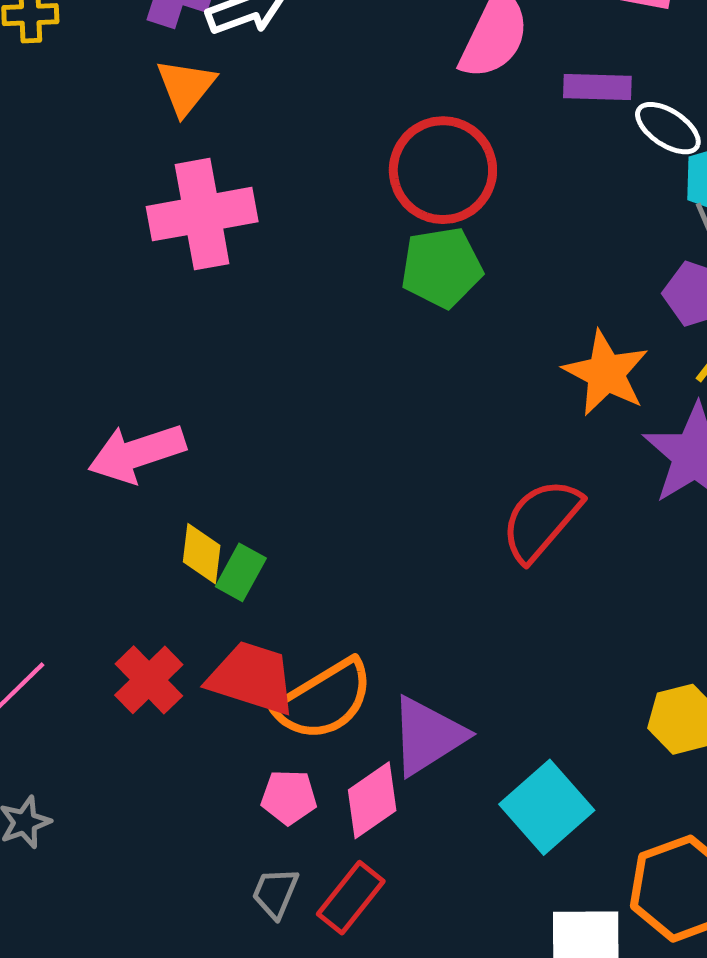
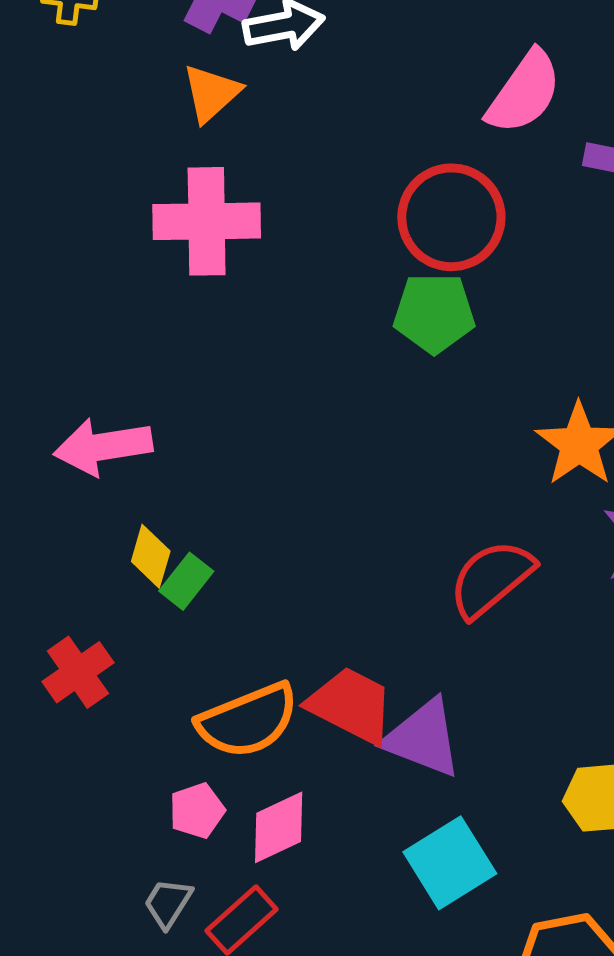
red trapezoid: (252, 678) -> (351, 705), moved
purple triangle: (428, 736) -> (423, 738), moved, turned 44
pink pentagon: (289, 797) -> (197, 811), turned -30

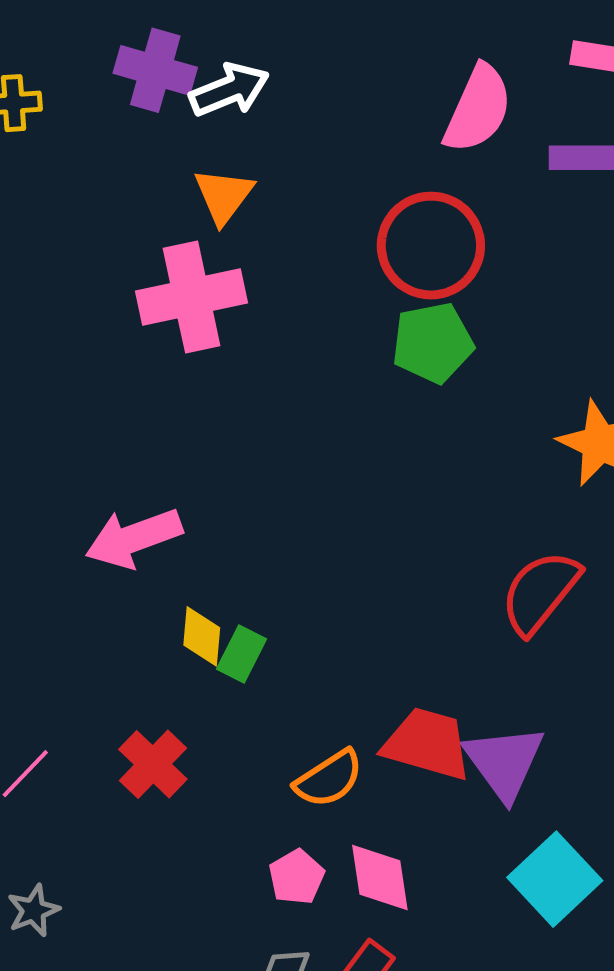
orange triangle: (211, 93) -> (224, 196), moved
orange semicircle: (248, 721) -> (329, 779), size x0.7
purple triangle: (423, 738) -> (504, 762), turned 44
pink diamond: (279, 827) -> (380, 878), turned -62

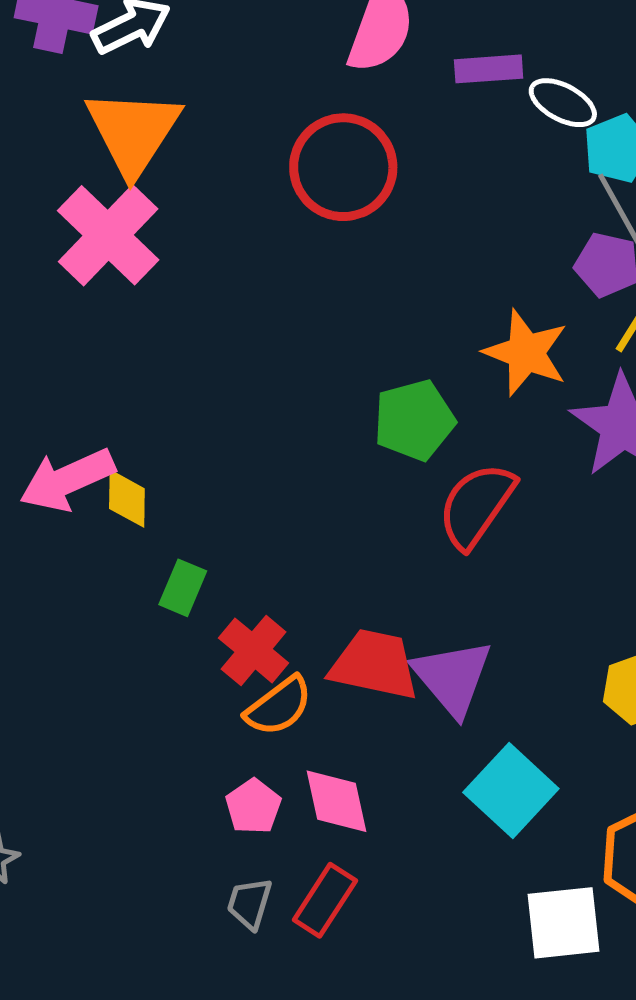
orange triangle: (224, 196) -> (133, 132), size x1.6
pink cross: (192, 297) -> (108, 235), turned -30
green pentagon: (433, 343) -> (414, 420), moved
yellow diamond: (202, 636) -> (127, 499), moved
red cross: (153, 764) -> (254, 650), moved

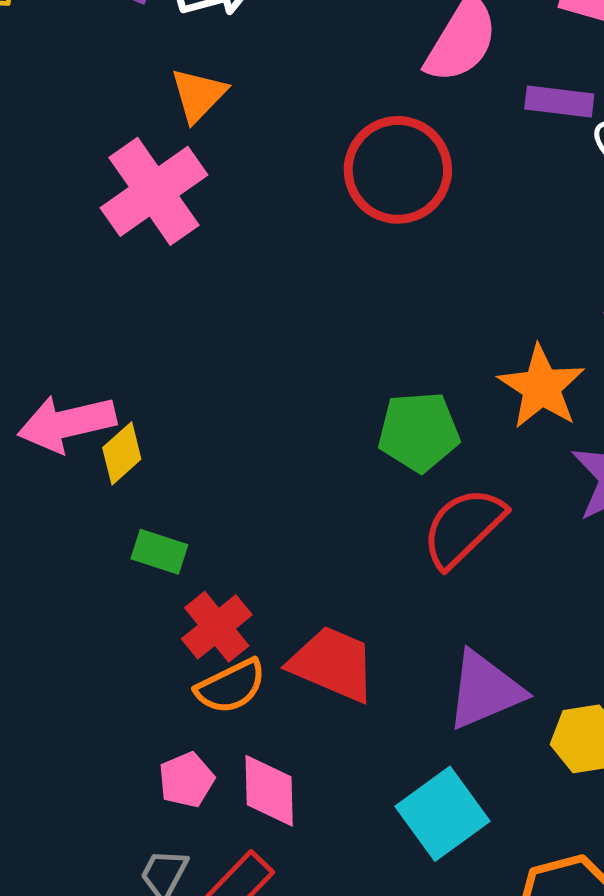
orange triangle: (133, 132) -> (198, 95), size x0.6
yellow diamond: (127, 499) -> (122, 453), turned 36
green rectangle: (183, 588) -> (159, 552), turned 74
purple triangle: (452, 677) -> (485, 690), moved, turned 36

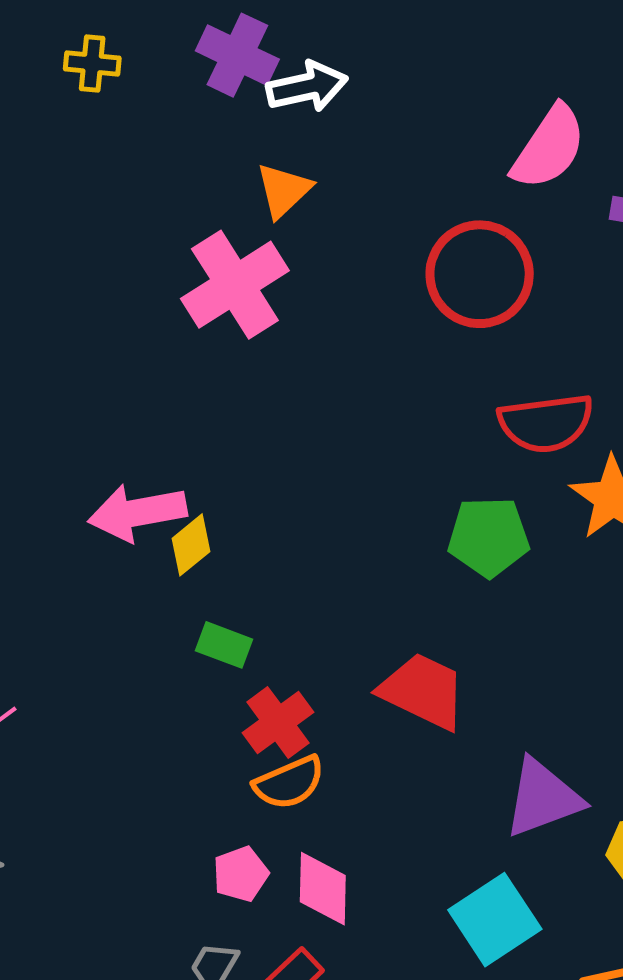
red semicircle: (463, 527) -> (546, 423), moved, turned -146
red trapezoid: (333, 664) -> (423, 691), moved

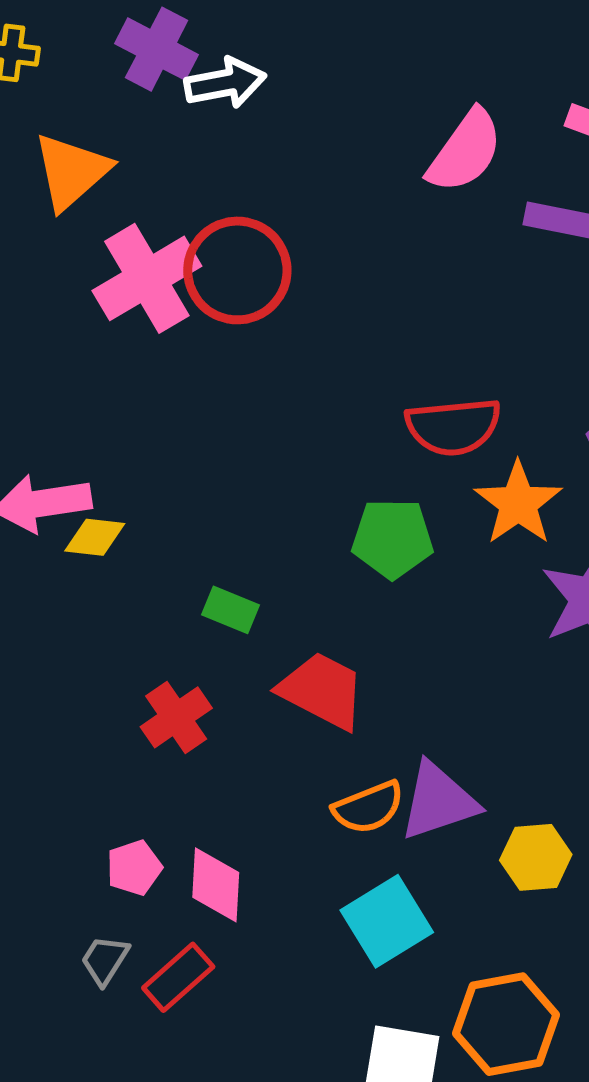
orange triangle: (284, 190) -> (71, 171), moved, size x1.4
red circle: (480, 274) -> (237, 270), moved
yellow diamond: (191, 545) -> (95, 537), turned 44
green rectangle: (224, 645) -> (230, 610), moved
orange semicircle: (289, 783) -> (368, 807), moved

